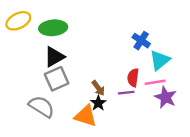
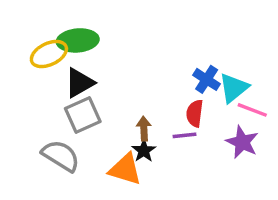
yellow ellipse: (18, 21) -> (49, 54), moved
blue cross: (141, 41) -> (207, 79), moved
pink line: (155, 82) -> (252, 110), moved, turned 30
brown arrow: (98, 88) -> (144, 129), turned -147

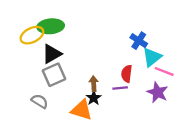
blue cross: (207, 79) -> (139, 41), moved
gray semicircle: (61, 156) -> (40, 101), size x0.7

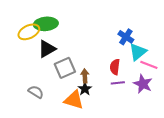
gray square: (54, 75) -> (65, 68), moved
purple line: (120, 88) -> (118, 83), moved

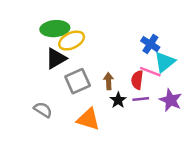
yellow ellipse: (29, 32) -> (72, 41), moved
pink line: (149, 65) -> (150, 72), moved
brown arrow: (85, 76) -> (109, 81), moved
black star: (85, 89) -> (118, 100), moved

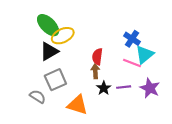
green ellipse: (55, 29) -> (48, 25), turned 50
red semicircle: (137, 80) -> (97, 57), moved
gray square: (78, 81) -> (55, 80), moved

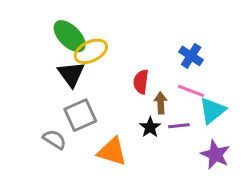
black triangle: (49, 51) -> (71, 74), turned -36
cyan triangle: (145, 55) -> (212, 111), moved
brown arrow: (95, 71) -> (161, 103), moved
purple star: (150, 88) -> (215, 155), moved

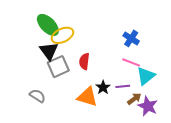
red semicircle: (141, 82) -> (84, 61), moved
brown arrow: (161, 103) -> (134, 99), moved, turned 56
gray square: (80, 115) -> (58, 67), moved
orange triangle: (112, 152) -> (87, 97), moved

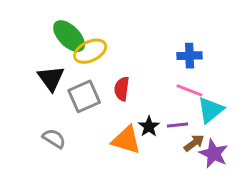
blue cross: (131, 38) -> (190, 56), turned -35
black triangle: (49, 51) -> (51, 78), moved

